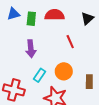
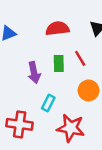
green rectangle: (31, 19) -> (59, 64), moved
orange circle: (64, 71) -> (89, 90), moved

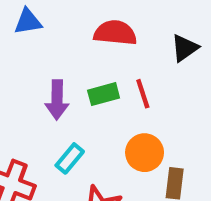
green rectangle: (59, 64) -> (104, 94), turned 63

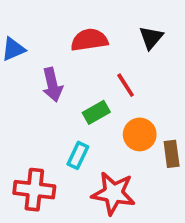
green rectangle: (104, 94) -> (96, 112), moved
purple arrow: (57, 100) -> (52, 85), moved

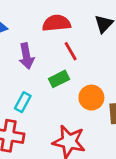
red line: (126, 85) -> (71, 51), moved
cyan rectangle: (78, 155) -> (23, 102), moved

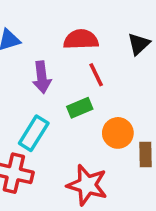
cyan rectangle: (23, 102) -> (34, 133), size x1.4

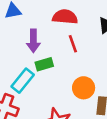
green rectangle: (80, 108) -> (44, 64), moved

